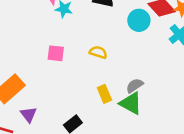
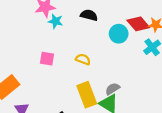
yellow rectangle: (104, 94) -> (87, 95), size x1.6

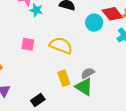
yellow semicircle: (83, 59) -> (61, 46), size x1.6
yellow rectangle: (87, 95) -> (64, 78), size x0.7

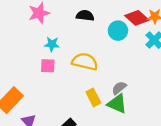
cyan star: (36, 10) -> (52, 44), moved

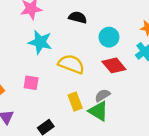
red diamond: (137, 18) -> (114, 65), moved
cyan star: (52, 44) -> (40, 42), size x1.5
pink square: (48, 66) -> (31, 83), moved

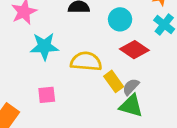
yellow rectangle: (75, 102) -> (114, 81), moved

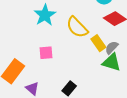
cyan star: (44, 46) -> (45, 15), turned -30
yellow semicircle: (86, 61) -> (77, 27), turned -140

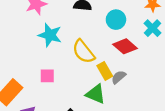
cyan star: (45, 15) -> (50, 35), turned -30
green triangle: (112, 62) -> (96, 94), moved

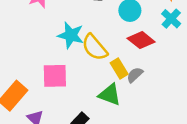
cyan star: (50, 35) -> (71, 35), moved
pink square: (47, 76) -> (55, 76), size x1.5

